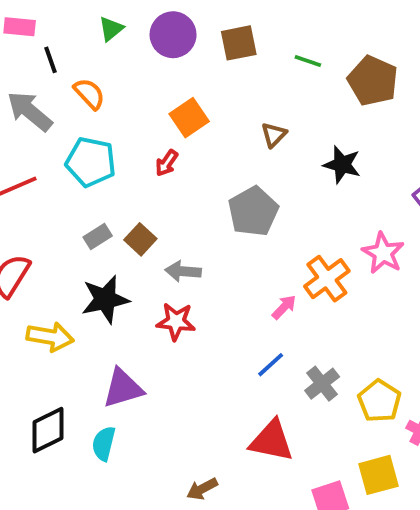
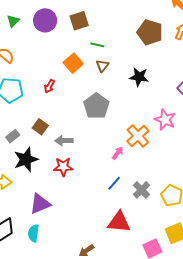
green line: (308, 61) -> (97, 45), moved
orange square: (189, 118) -> (73, 63), moved
gray rectangle: (98, 237) -> (13, 136), moved

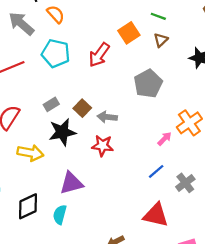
red arrow: (49, 86) -> (99, 55), size x1.6
brown square: (40, 127) -> (82, 108), moved

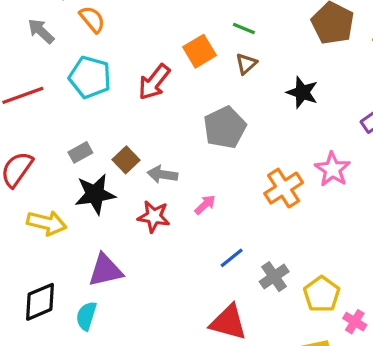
gray arrow: (21, 24) -> (41, 31), size x0.7
pink arrow: (165, 139) -> (205, 205), moved

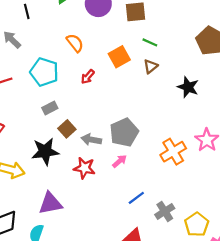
orange semicircle: (92, 19) -> (75, 43), moved
red arrow: (154, 82) -> (88, 77), size x0.6
gray pentagon: (225, 127) -> (124, 132), moved
gray rectangle: (80, 152) -> (50, 108), moved

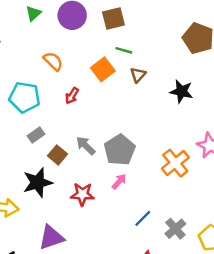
green line: (150, 42) -> (124, 50), moved
gray arrow: (91, 140) -> (86, 146), moved, turned 42

